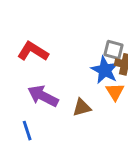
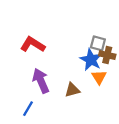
purple arrow: (43, 96) -> (41, 81), turned 40
blue line: (27, 131) -> (28, 109), turned 49

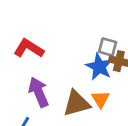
orange triangle: (99, 77) -> (101, 99), moved
brown triangle: (72, 90) -> (77, 103), size x1.5

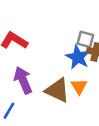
brown triangle: (77, 103) -> (57, 90), turned 40

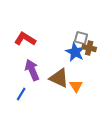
orange triangle: (79, 86) -> (76, 86), moved

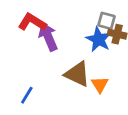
purple arrow: (32, 70) -> (48, 37), moved

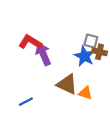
orange triangle: (100, 85) -> (85, 93), turned -40
blue line: (27, 95) -> (26, 102), turned 32

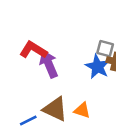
brown triangle: (67, 84) -> (55, 109), moved
orange triangle: (85, 93) -> (82, 110), moved

